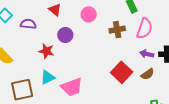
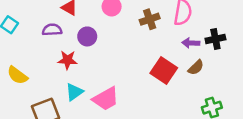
purple semicircle: (28, 24) -> (52, 30), moved

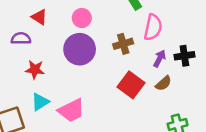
brown cross: (150, 19) -> (123, 44), moved
purple circle: (87, 36) -> (80, 49), moved, size x1.6
purple arrow: (191, 43) -> (159, 58), turned 112

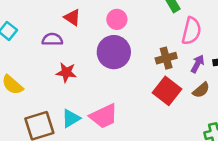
brown cross: (123, 44) -> (166, 58), moved
cyan triangle: (40, 102) -> (71, 118), moved

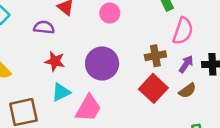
purple circle: (114, 52) -> (102, 63), moved
pink trapezoid: (104, 116) -> (88, 108), turned -40
cyan triangle: (71, 118) -> (61, 92), moved

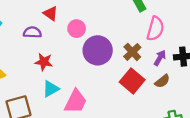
pink circle: (110, 13) -> (77, 29), moved
brown cross: (155, 56) -> (132, 52), turned -30
purple circle: (102, 63) -> (98, 50), moved

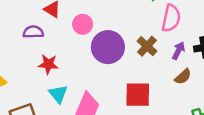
red square: (132, 81) -> (138, 95), moved, turned -35
cyan triangle: (51, 89) -> (58, 94), turned -36

